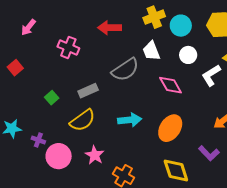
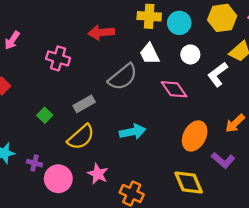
yellow cross: (154, 17) -> (149, 16), turned 30
orange ellipse: (170, 128) -> (195, 136), moved

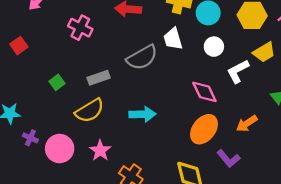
pink diamond: (174, 89) -> (204, 92), moved
purple cross: (35, 163) -> (30, 138), moved

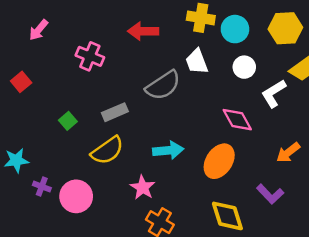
orange ellipse: (204, 129) -> (219, 161), moved
pink star: (100, 151) -> (143, 188), moved

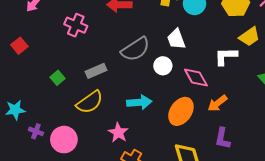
white trapezoid: (197, 62) -> (176, 39), moved
white circle: (244, 67) -> (163, 66), moved
white L-shape: (274, 93) -> (226, 56), turned 30
orange arrow: (288, 152) -> (217, 103), moved
purple L-shape: (270, 194) -> (222, 138), turned 55

